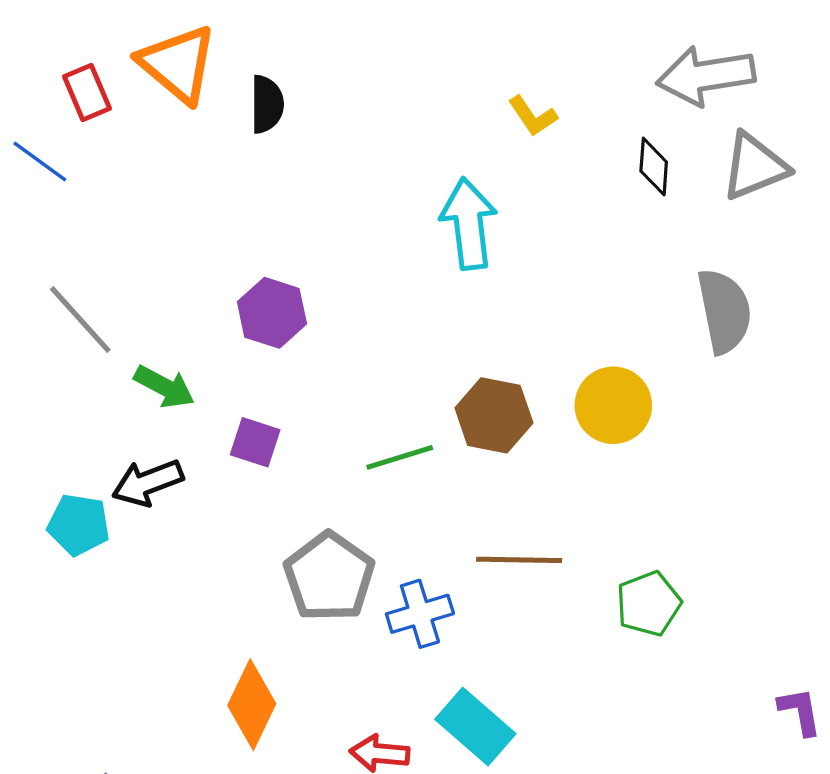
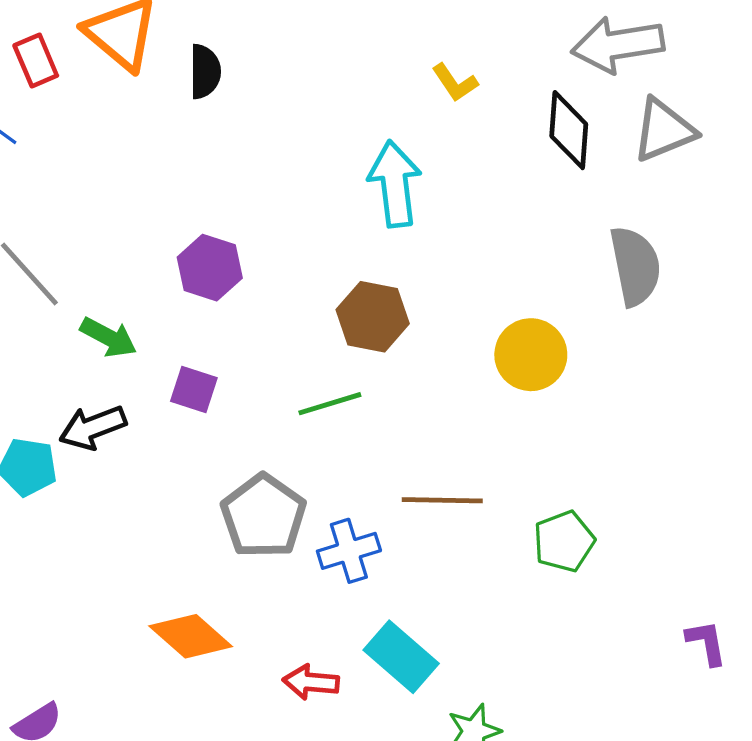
black diamond: (654, 166) -> (569, 130), size x1.4
brown hexagon: (494, 415) -> (373, 317), moved
orange diamond: (252, 705) -> (191, 636), turned -74

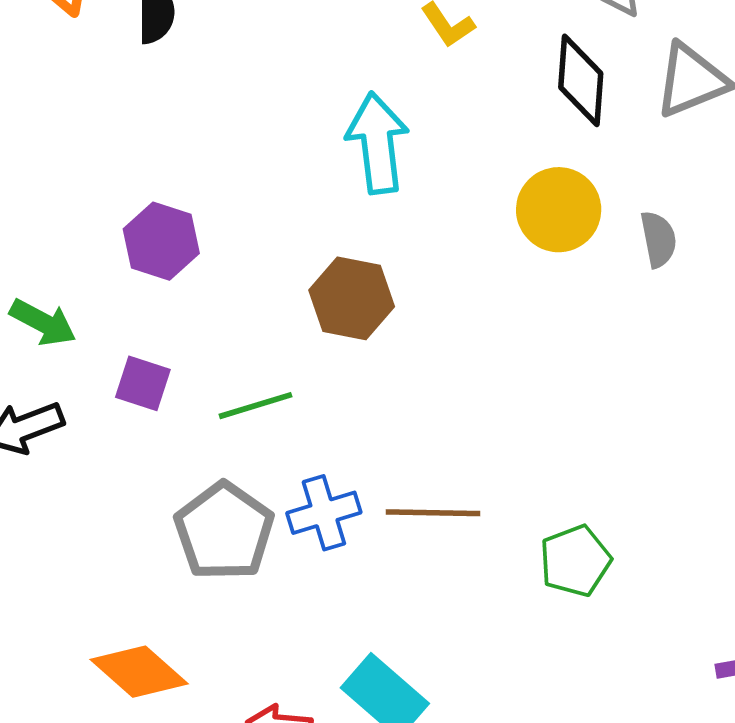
gray semicircle: (635, 266) -> (658, 239), size x0.6
yellow circle: (531, 355) -> (559, 210), moved
green line: (330, 404) -> (256, 406), moved
blue cross: (349, 551) -> (324, 513), moved

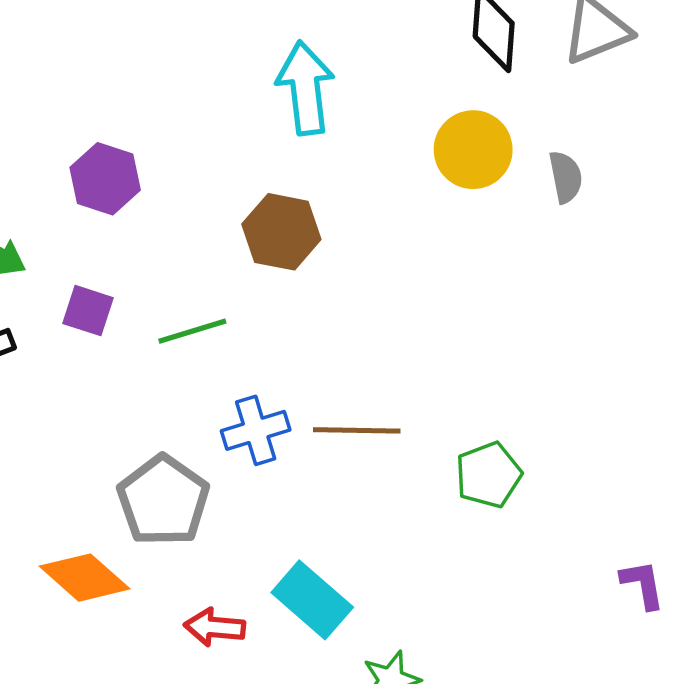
gray pentagon: (224, 531) -> (163, 501), moved

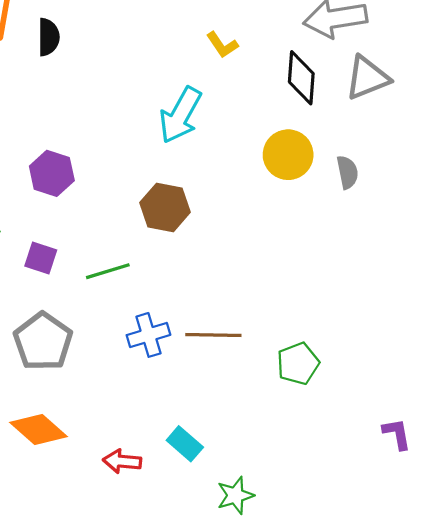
cyan arrow: (305, 88) -> (180, 115), turned -144
gray pentagon: (163, 501) -> (43, 342), moved
cyan rectangle: (312, 600) -> (185, 444), size x0.7

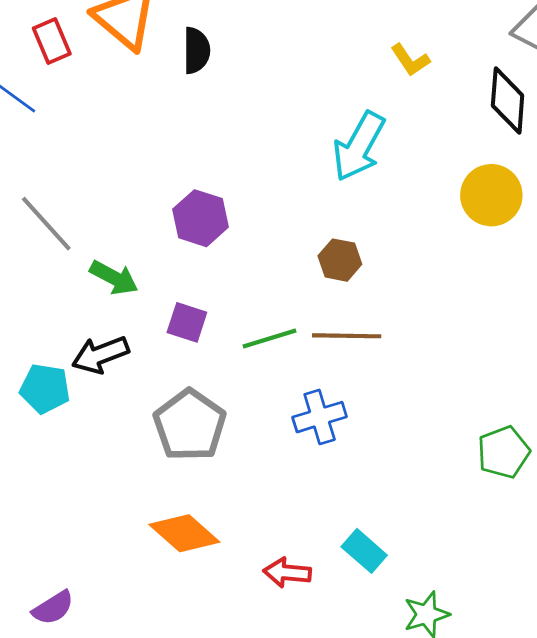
brown hexagon: (165, 207) -> (340, 260), size x0.7
brown line: (213, 335) -> (347, 336), moved

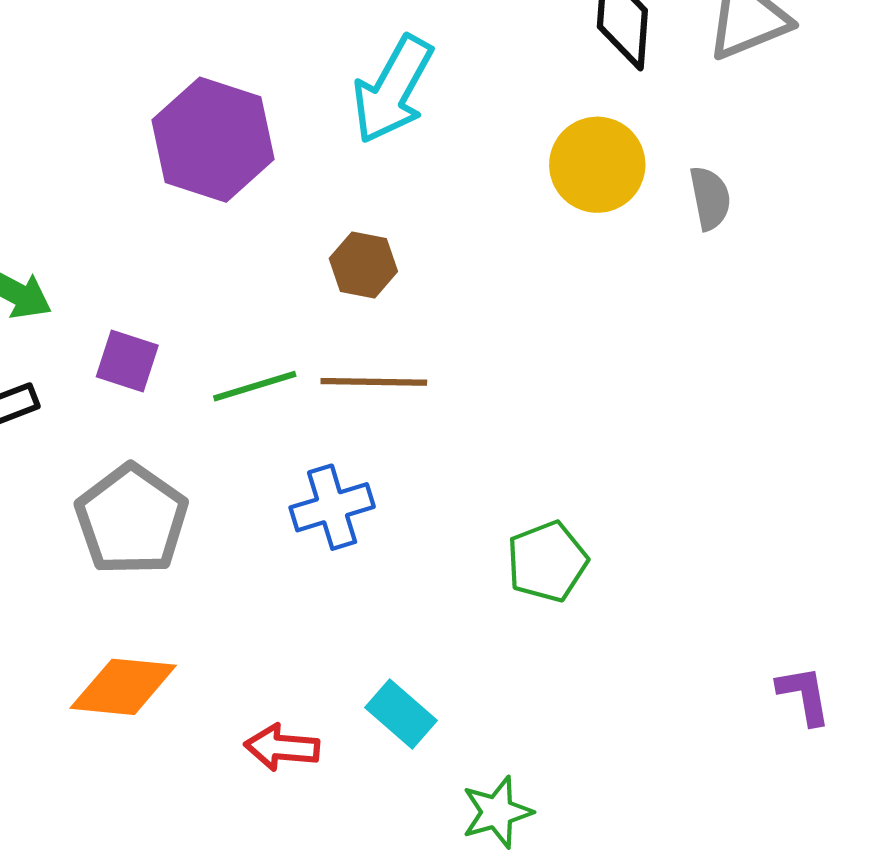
purple hexagon: (201, 218) -> (213, 140), moved, size x1.4
green pentagon: (504, 452) -> (547, 562), moved
orange diamond: (184, 533) -> (123, 687), turned -36

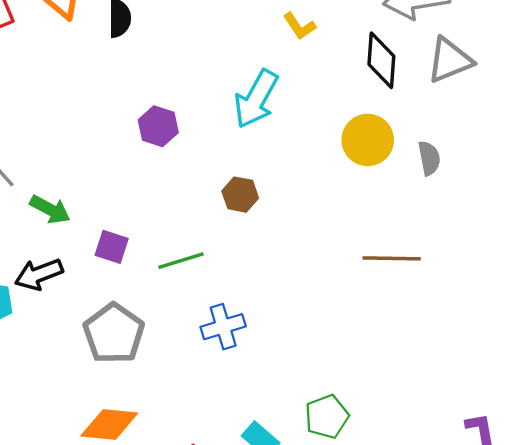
purple hexagon: (213, 140) -> (158, 126), size x0.6
brown line: (374, 382) -> (392, 258), moved
green pentagon: (547, 562) -> (327, 417), moved

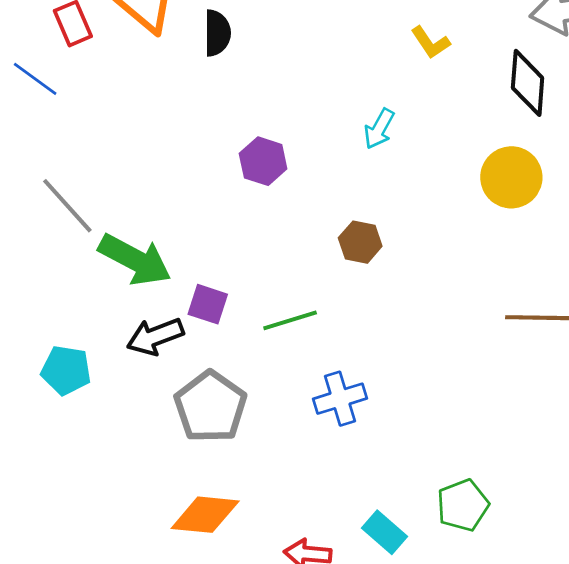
cyan arrow: (256, 99) -> (379, 129), size x0.6
green arrow: (50, 209) -> (135, 260), size x1.5
black arrow: (39, 274) -> (155, 337), moved

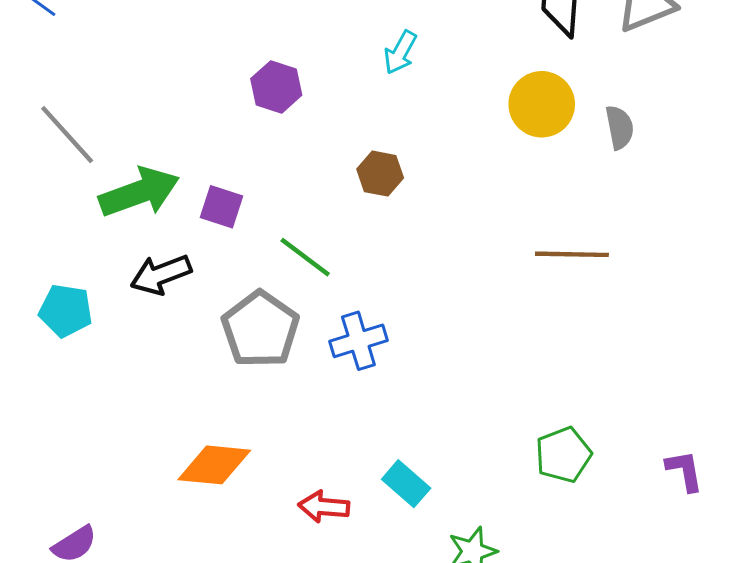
green arrow: (135, 260) -> (139, 192), turned -48
purple square: (208, 304) -> (221, 207), moved
green line: (290, 320) -> (305, 257), turned 54
gray pentagon: (210, 407) -> (260, 329), moved
green pentagon: (463, 505) -> (563, 455), moved

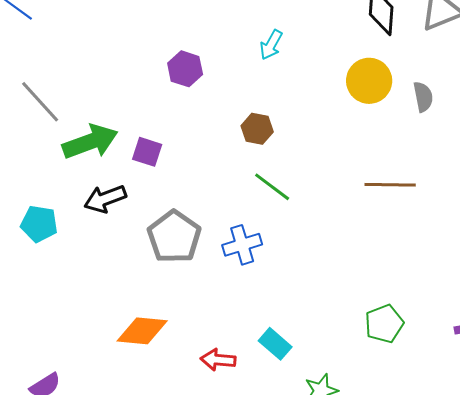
green line: (305, 257) -> (272, 187), moved

